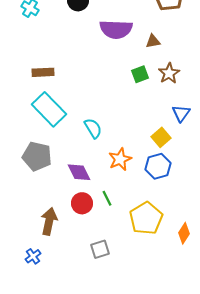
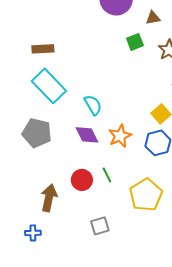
green square: (140, 74) -> (135, 42), moved
purple diamond: (79, 172) -> (87, 135), moved
blue cross: (33, 256) -> (33, 233), turned 35

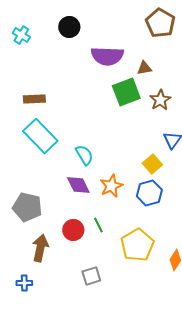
green square: (135, 42) -> (126, 92), size x1.6
gray pentagon: (37, 133) -> (27, 207), moved

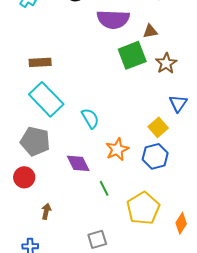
purple diamond: (78, 185) -> (78, 163), moved
gray pentagon: (27, 207) -> (35, 141), moved
red circle: (73, 230) -> (24, 177), moved
brown arrow: (40, 248) -> (46, 211), size x0.6

